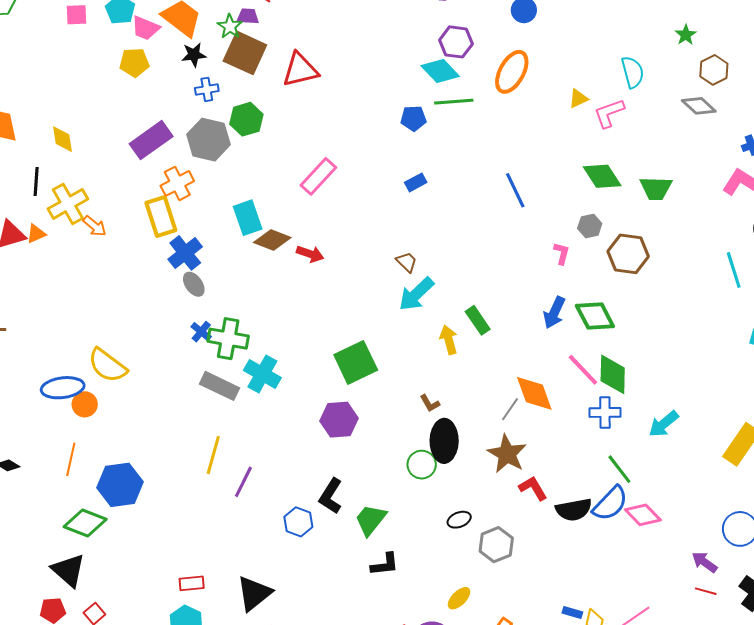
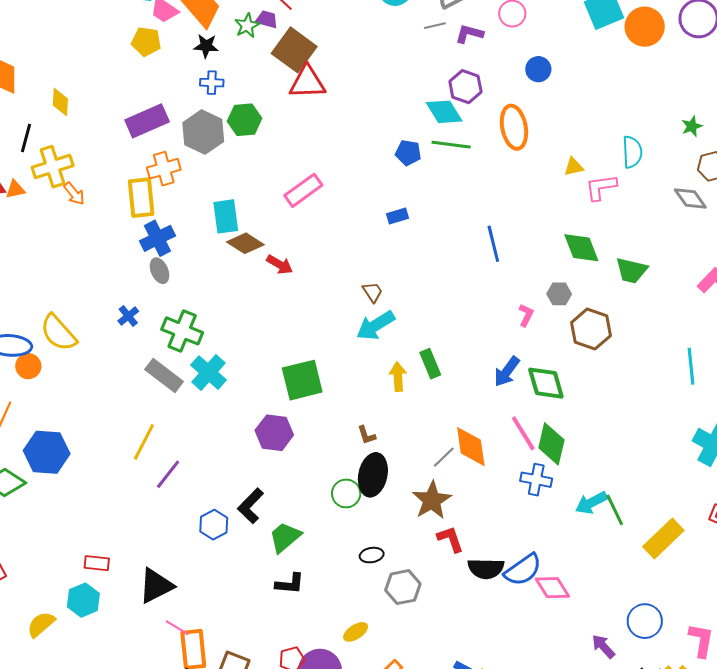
brown square: (245, 53) -> (294, 50), moved
orange ellipse: (512, 72) -> (514, 127), turned -51
blue cross: (201, 332) -> (128, 316), moved
green line: (619, 469) -> (615, 510), moved

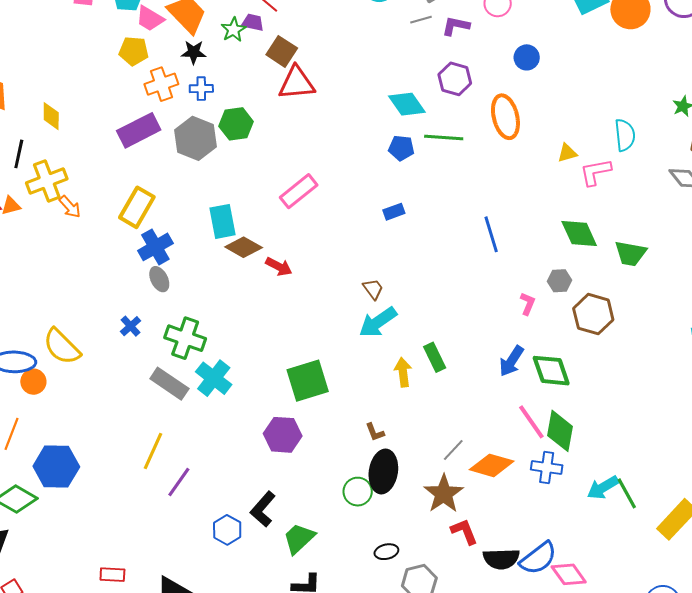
brown square: (294, 50) -> (282, 51), size x0.7
cyan diamond: (444, 112) -> (407, 104), moved
orange cross: (164, 169) -> (161, 84), moved
yellow rectangle: (141, 198) -> (137, 207), turned 39
orange diamond: (471, 447) -> (492, 465), moved, turned -63

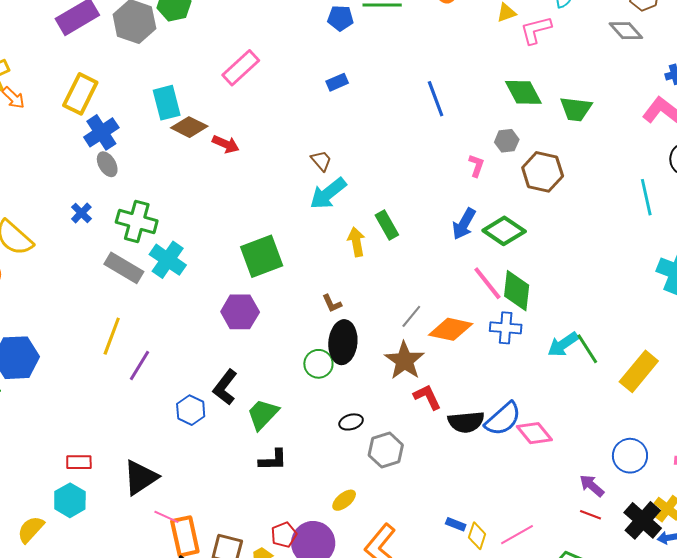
green diamond: (551, 371) -> (504, 231), turned -33

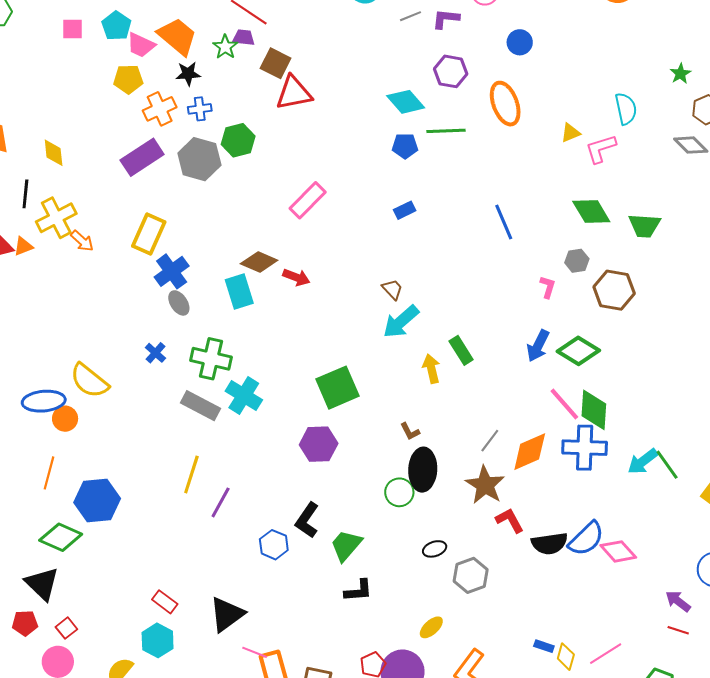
cyan rectangle: (167, 103) -> (239, 292), moved
blue cross: (506, 328) -> (585, 448), size x1.4
orange diamond: (451, 329) -> (530, 452), turned -33
red rectangle: (79, 462) -> (165, 602), turned 40

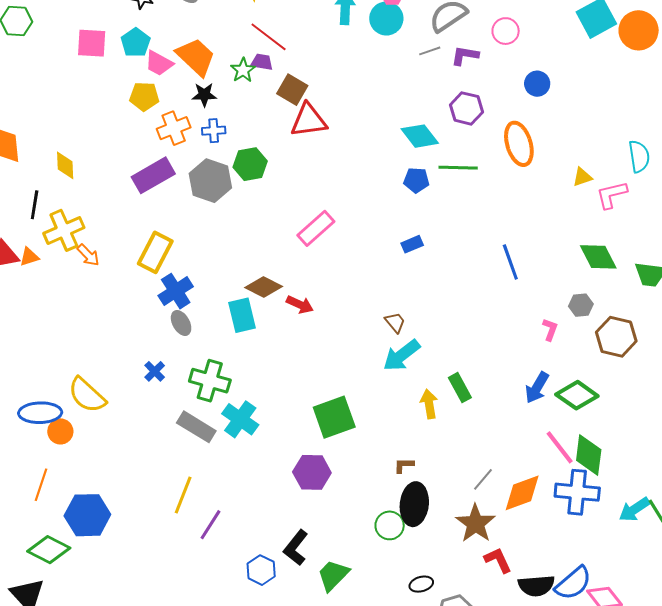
pink square: (73, 29) -> (92, 43), size x1.4
brown L-shape: (410, 431) -> (404, 465), turned 115

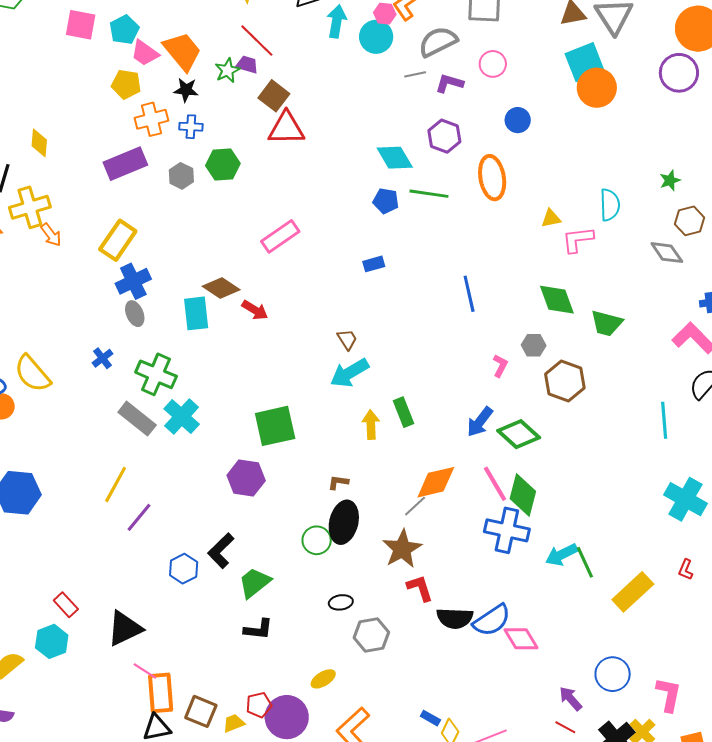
orange circle: (639, 30) -> (597, 88), moved
gray hexagon: (210, 181) -> (181, 176), size x0.6
orange diamond: (522, 493) -> (436, 482), moved

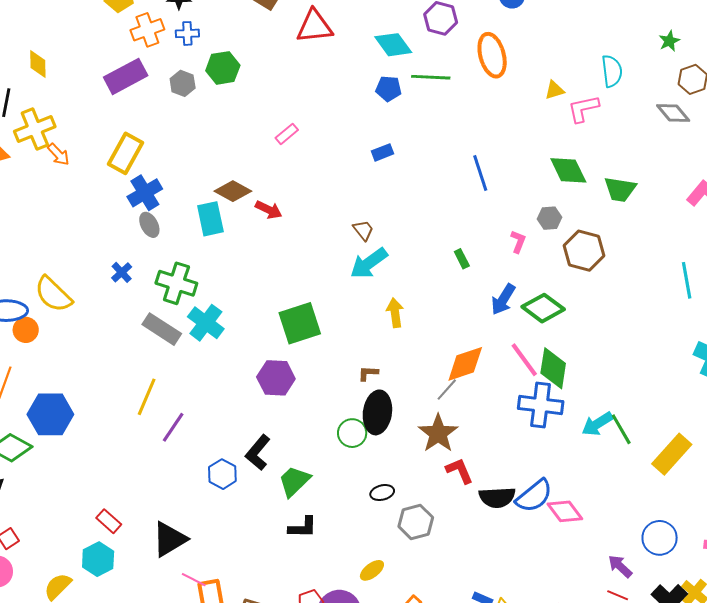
red triangle: (286, 128) -> (314, 26), moved
pink rectangle: (280, 236) -> (287, 134), size x0.6
green rectangle: (403, 412) -> (462, 259), moved, size x0.7

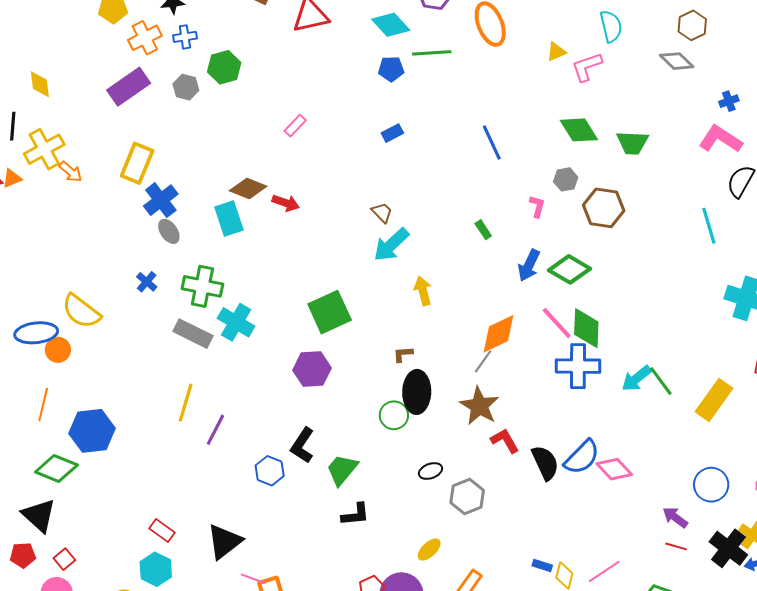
black semicircle: (497, 497) -> (545, 463), turned -105

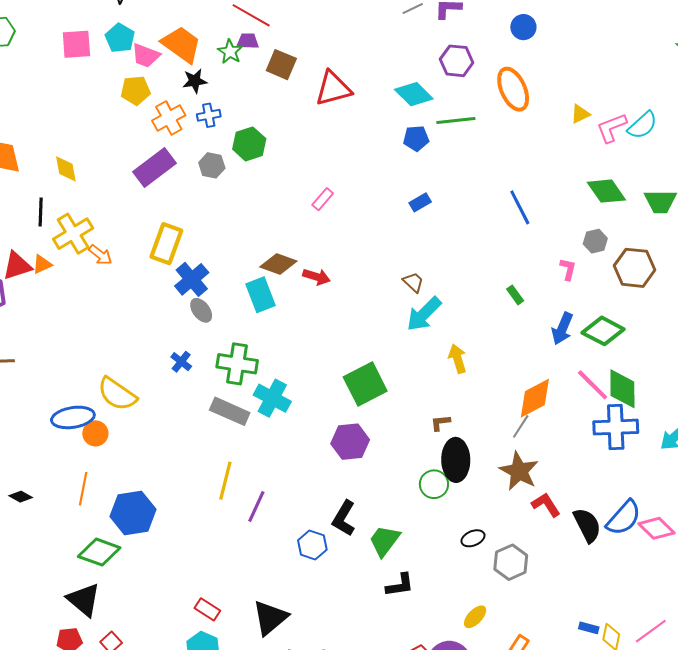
cyan semicircle: (611, 26) -> (642, 125), moved, turned 64

